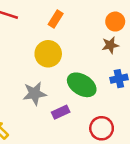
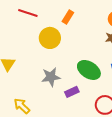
yellow circle: (48, 54) -> (50, 38), moved

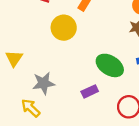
gray star: (51, 77) -> (44, 83), moved

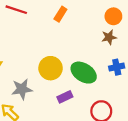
yellow circle: (64, 28) -> (51, 68), moved

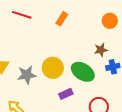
brown star: (109, 37) -> (101, 50), moved
gray star: (22, 89) -> (27, 75), moved

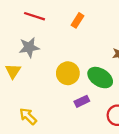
gray star: (27, 75) -> (29, 47), moved

